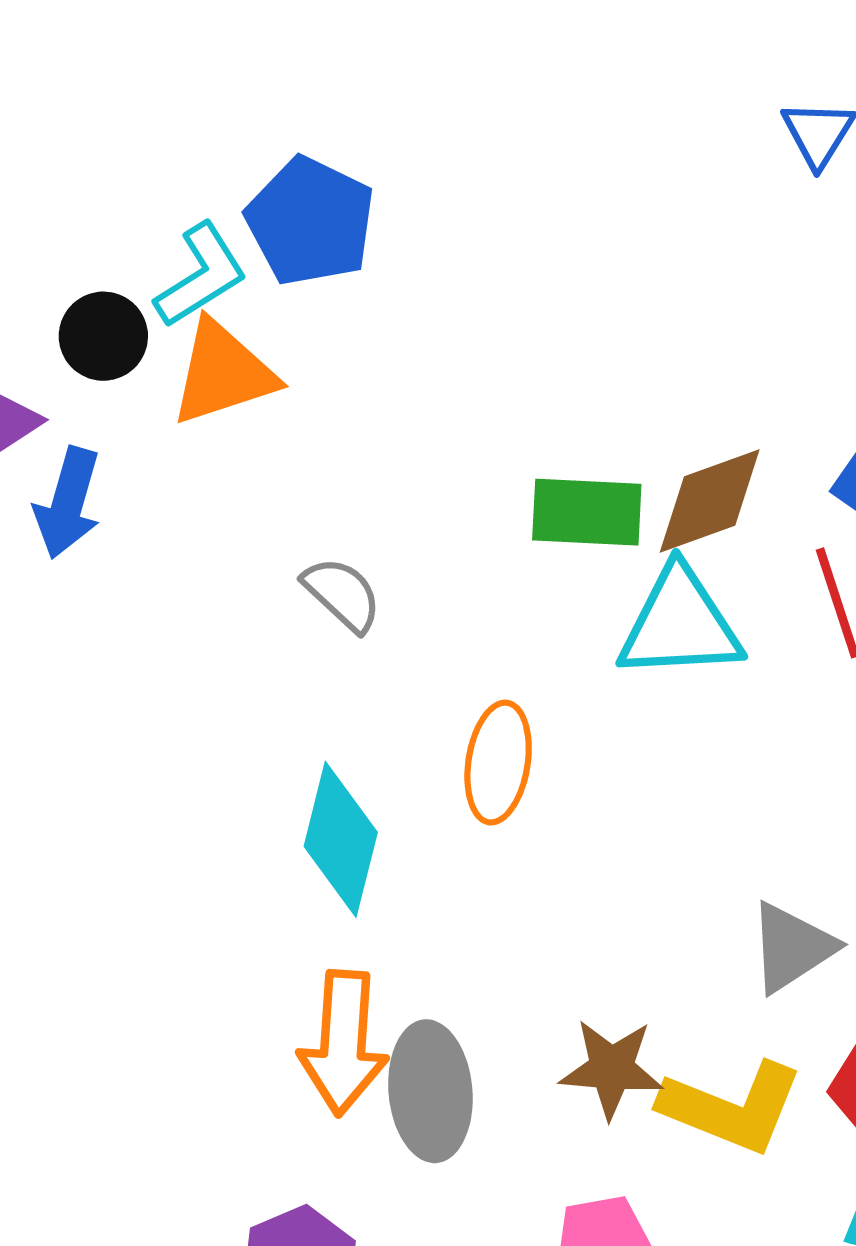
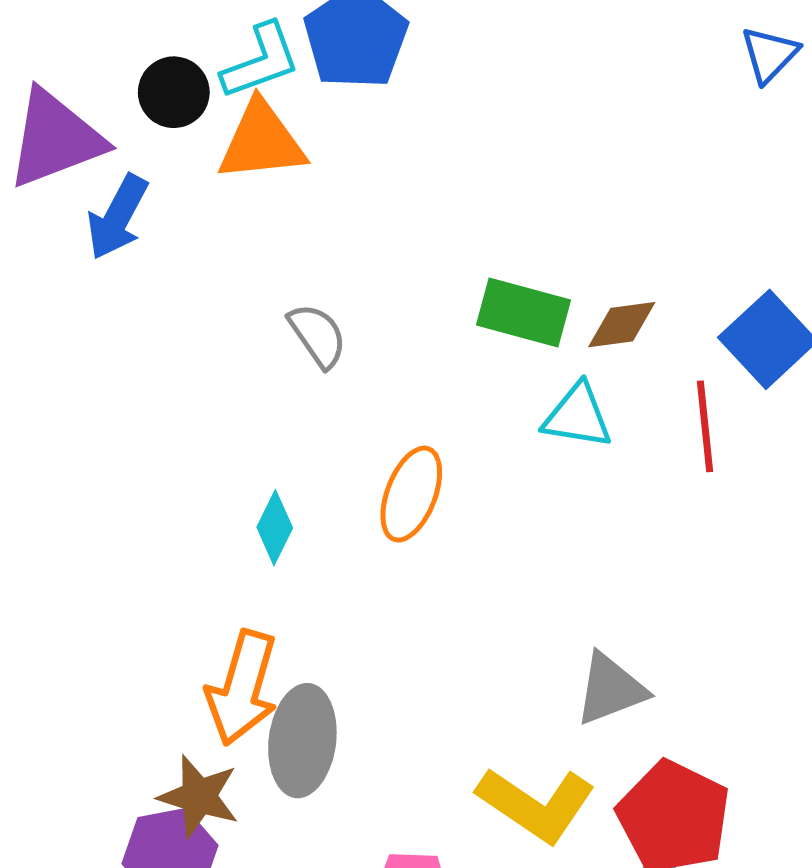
brown diamond: (710, 501) -> (622, 325), size x0.7
cyan triangle: (680, 624) -> (578, 416), size x0.7
cyan diamond: (341, 839) -> (275, 528), size x0.6
brown star: (612, 1069) -> (199, 796), moved

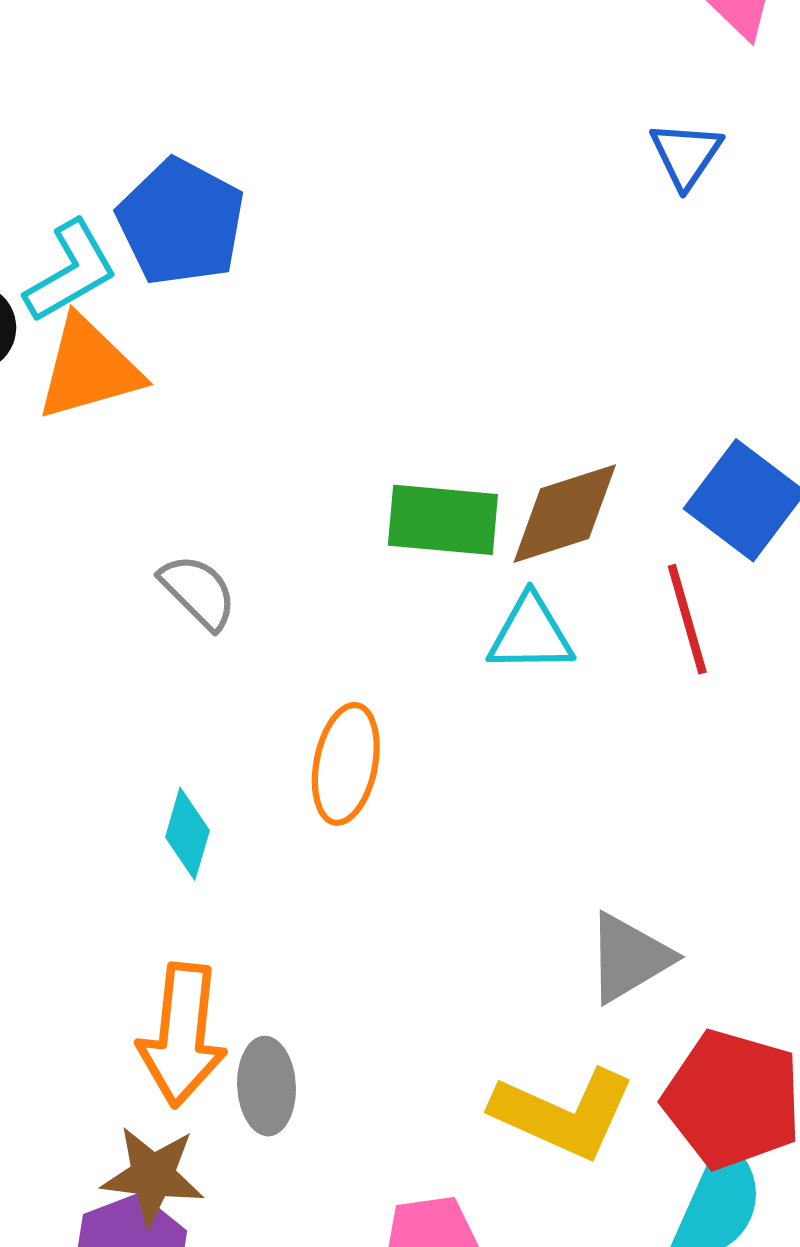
brown diamond: (622, 325) -> (565, 514), size x1.4
gray ellipse: (302, 741) -> (266, 1086), size x0.7

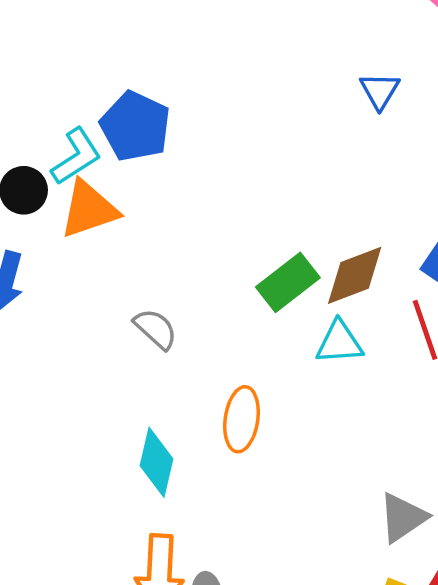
blue triangle: (686, 155) -> (380, 91), moved
green rectangle: (443, 520) -> (288, 282), turned -40
cyan diamond: (187, 834) -> (156, 462), size x1.4

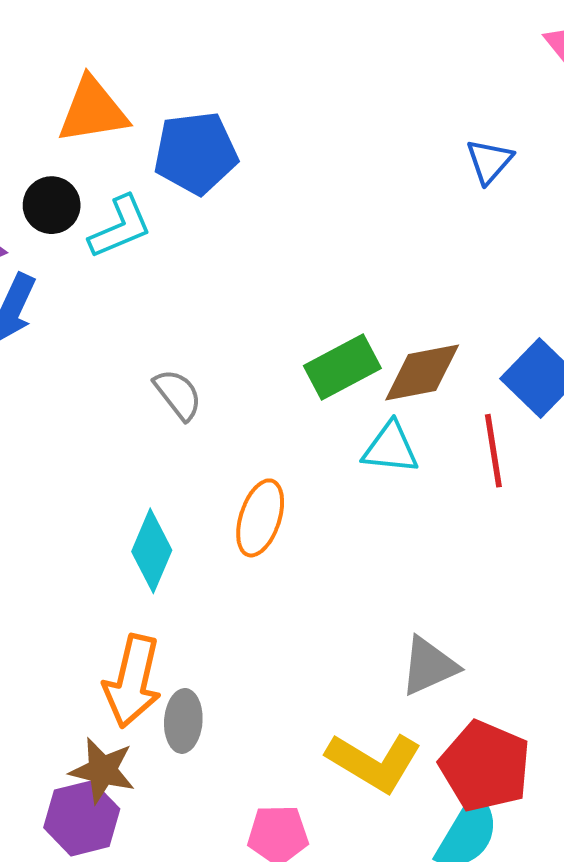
blue pentagon: (135, 126) -> (196, 153), turned 30
cyan L-shape: (76, 156) -> (120, 227), moved
orange triangle: (89, 209) -> (93, 110), moved

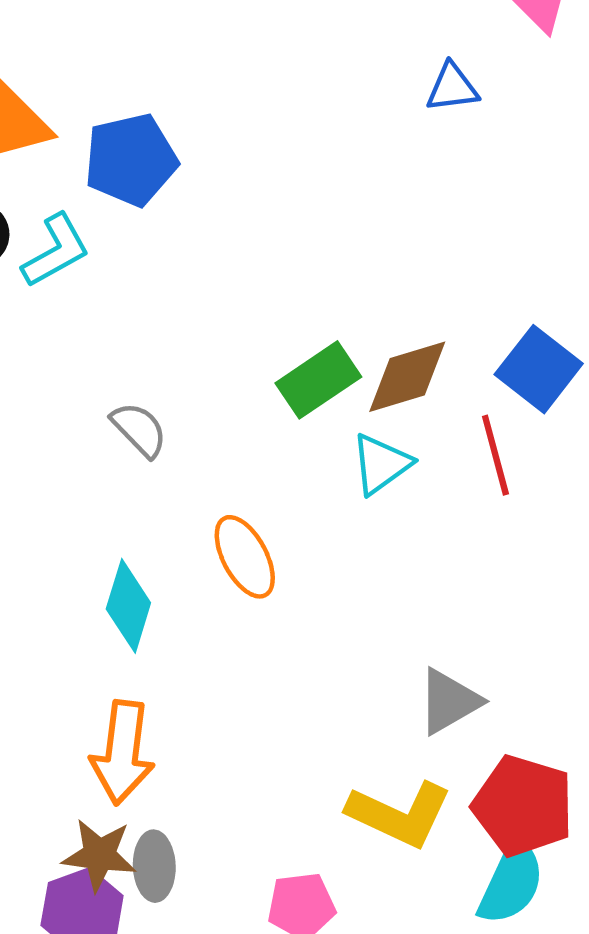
blue triangle: (489, 161) -> (452, 88), moved, turned 48
cyan triangle: (390, 448) -> (381, 464), turned -36
orange ellipse: (260, 518) -> (245, 557), turned -40
gray ellipse: (183, 721) -> (154, 866), moved

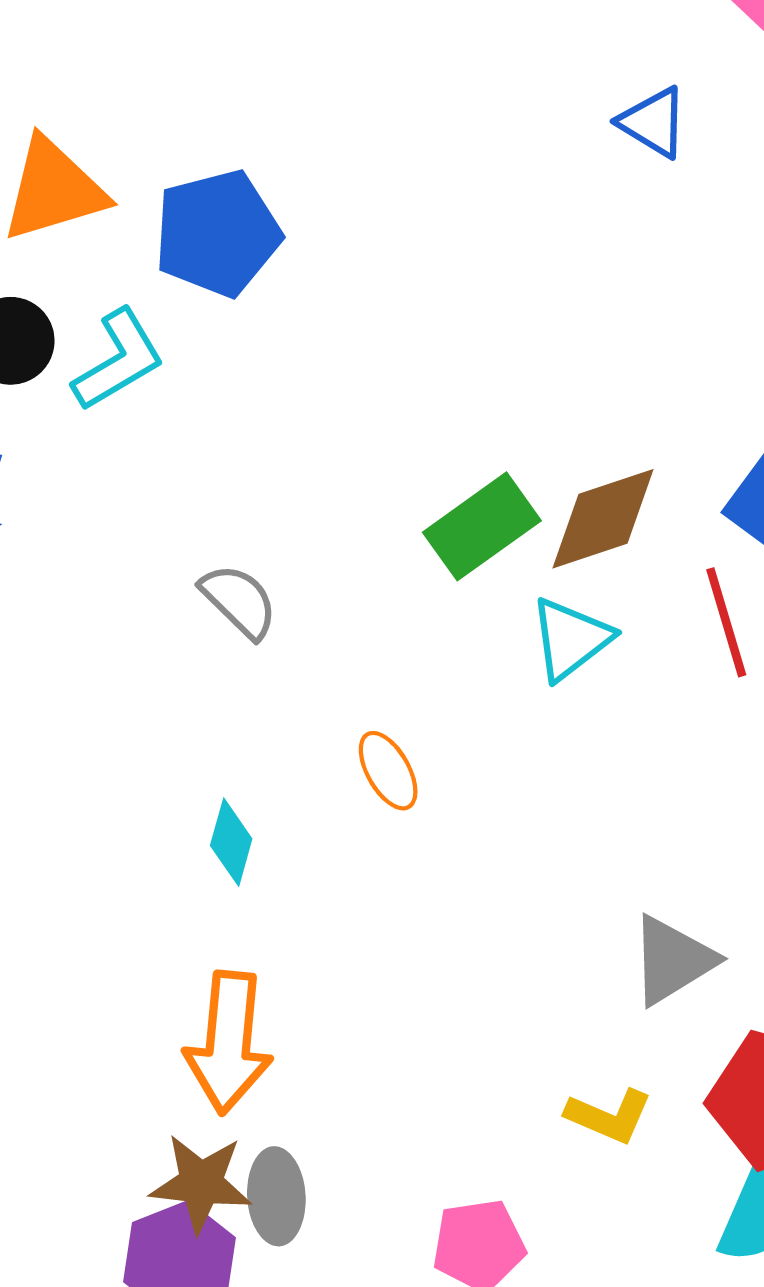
blue triangle: (452, 88) -> (653, 122), turned 40
orange ellipse: (245, 557) -> (388, 771), size x0.7
cyan diamond: (128, 606) -> (231, 842), size x0.7
yellow L-shape: (399, 814) -> (609, 1116), size x0.6

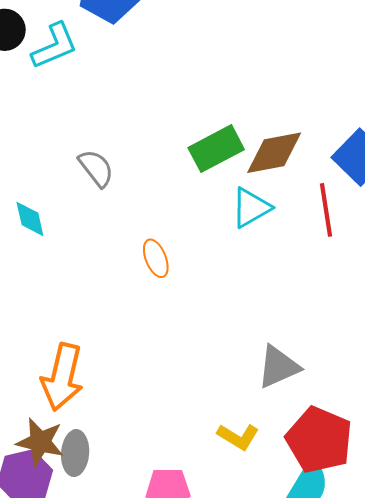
cyan diamond: (231, 842) -> (30, 219), moved, turned -36

